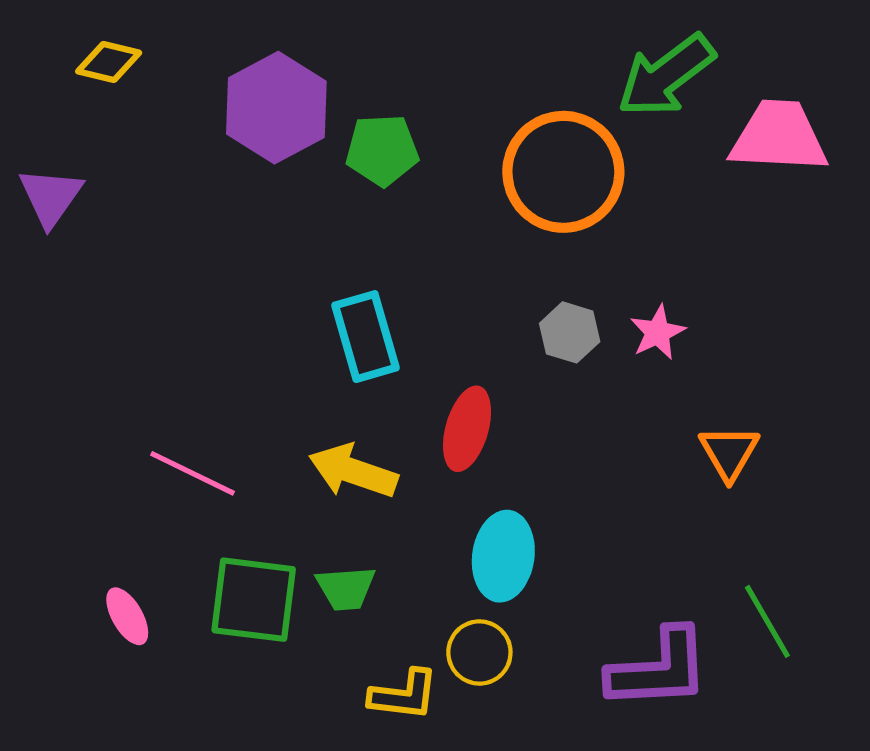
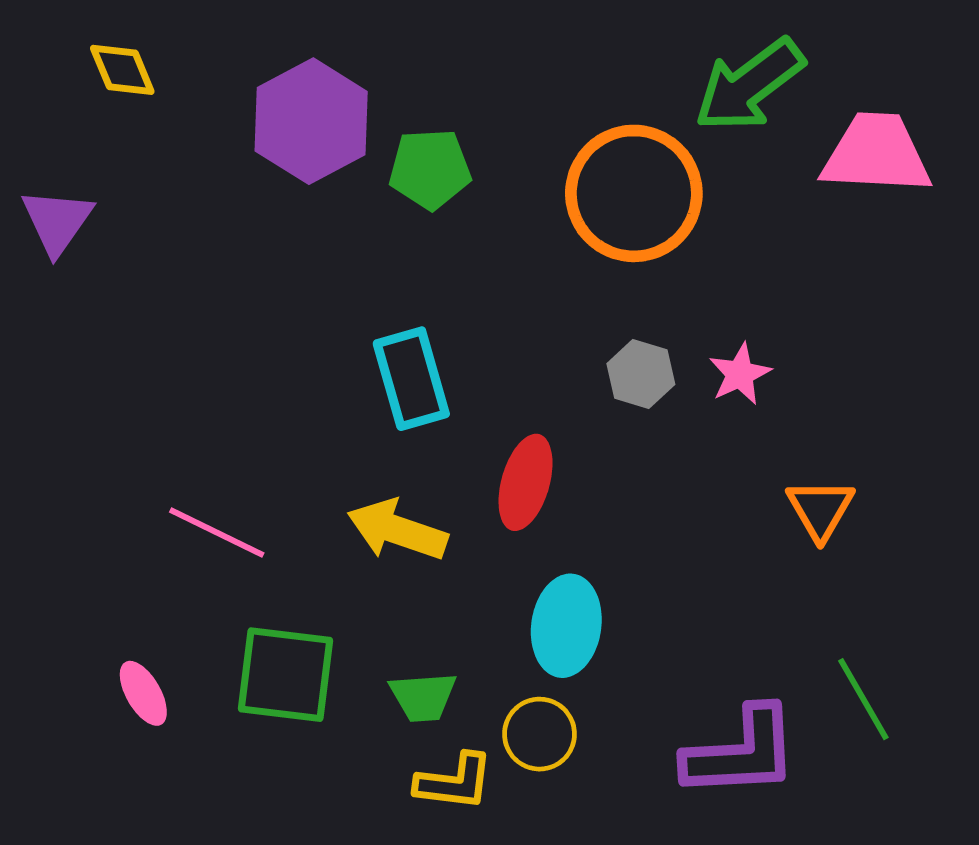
yellow diamond: (109, 62) -> (122, 70), turned 54
green trapezoid: (346, 588) -> (423, 697), moved

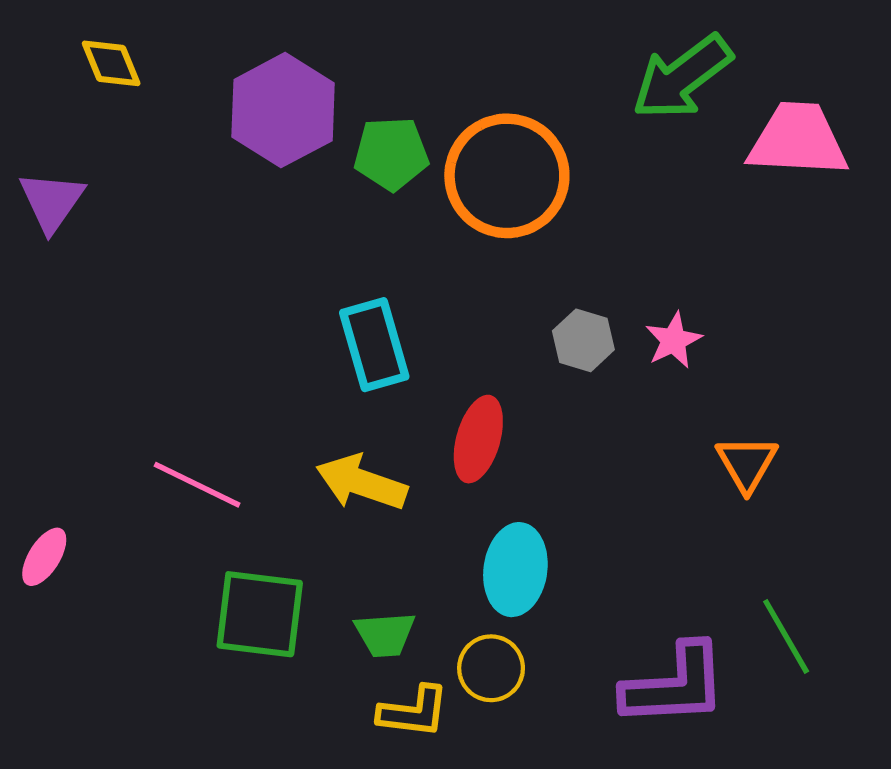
orange circle: (634, 193) -> (507, 176), moved
pink ellipse: (143, 693) -> (44, 557), moved, turned 62

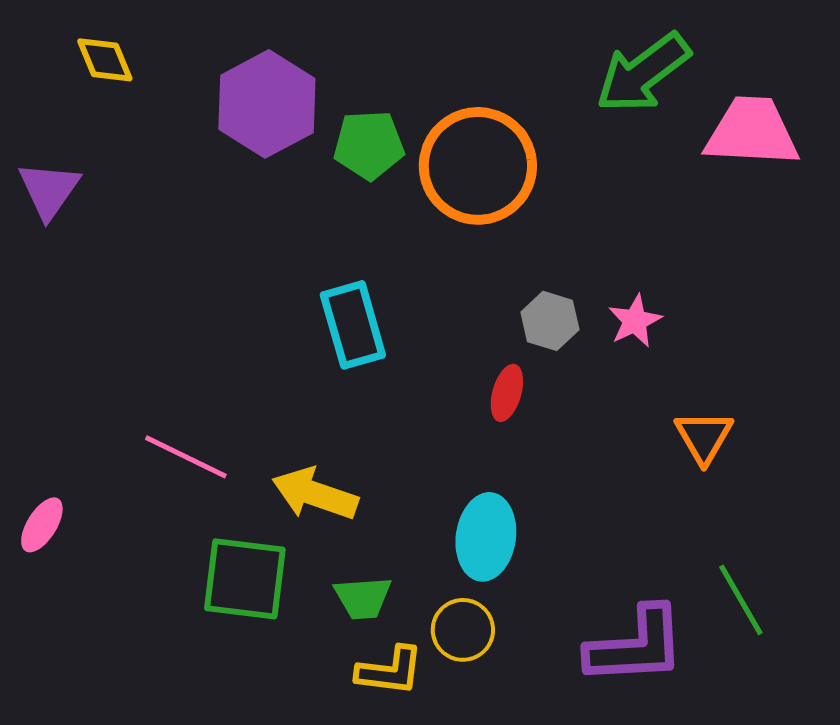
red ellipse: (478, 439) -> (507, 393), moved, size x0.7
yellow arrow: (362, 483) -> (315, 494), moved

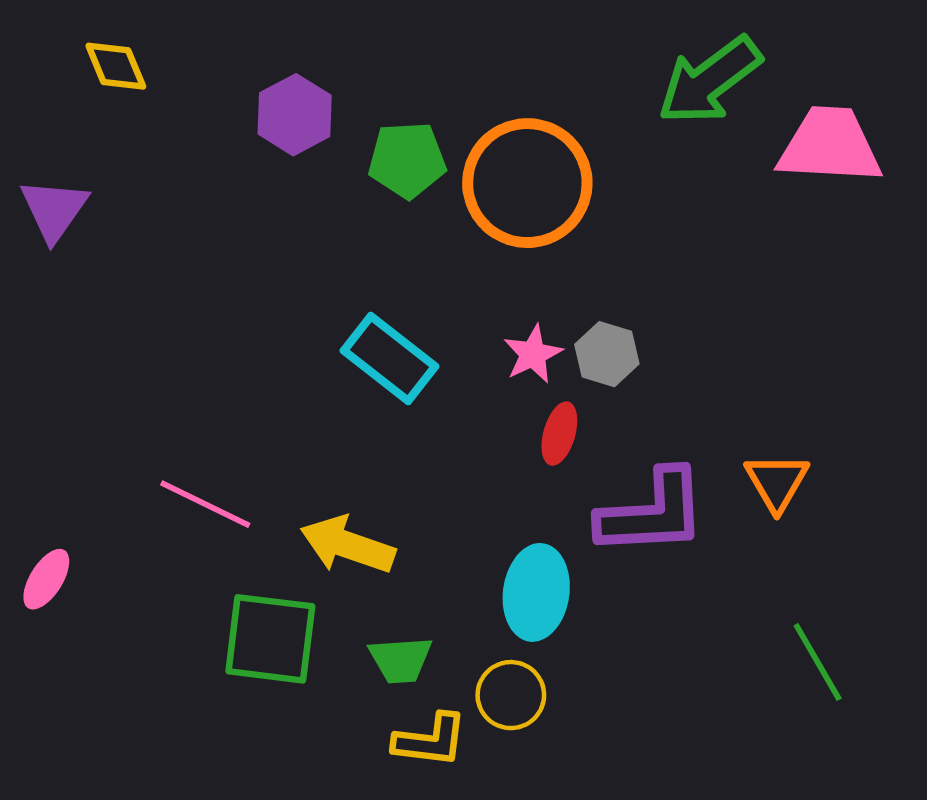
purple hexagon: (267, 104) -> (295, 115), size x0.7
pink star: (635, 321) -> (533, 354), moved
cyan rectangle: (353, 325) -> (389, 359), turned -36
purple L-shape: (636, 646) -> (652, 513), moved

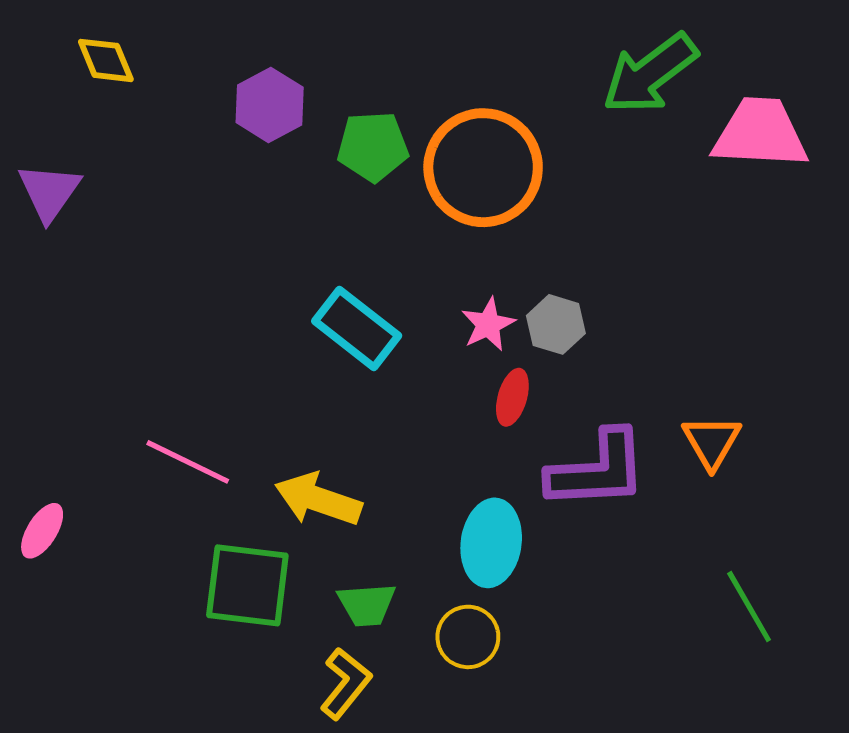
yellow L-shape: (430, 740) -> (346, 683), moved, turned -58

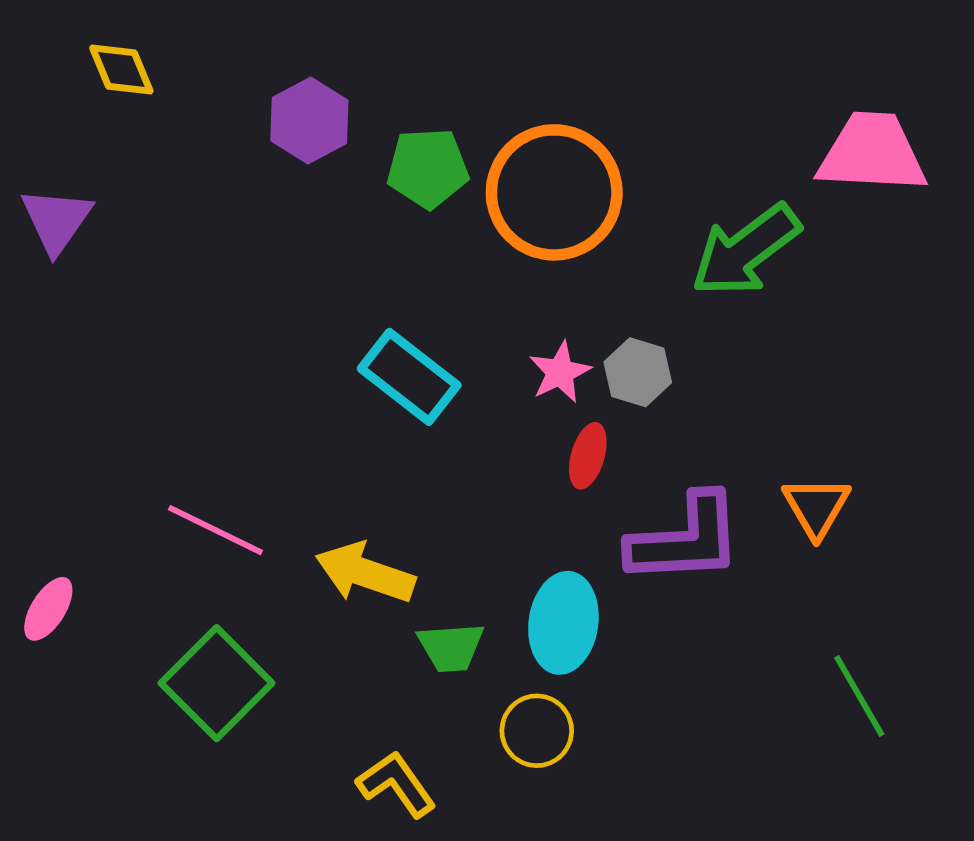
green arrow: (650, 74) -> (746, 250), moved
green square: (247, 585) -> (217, 683), moved, turned 38
green trapezoid: (367, 605) -> (451, 647), moved
yellow L-shape: (346, 683) -> (396, 784), turned -74

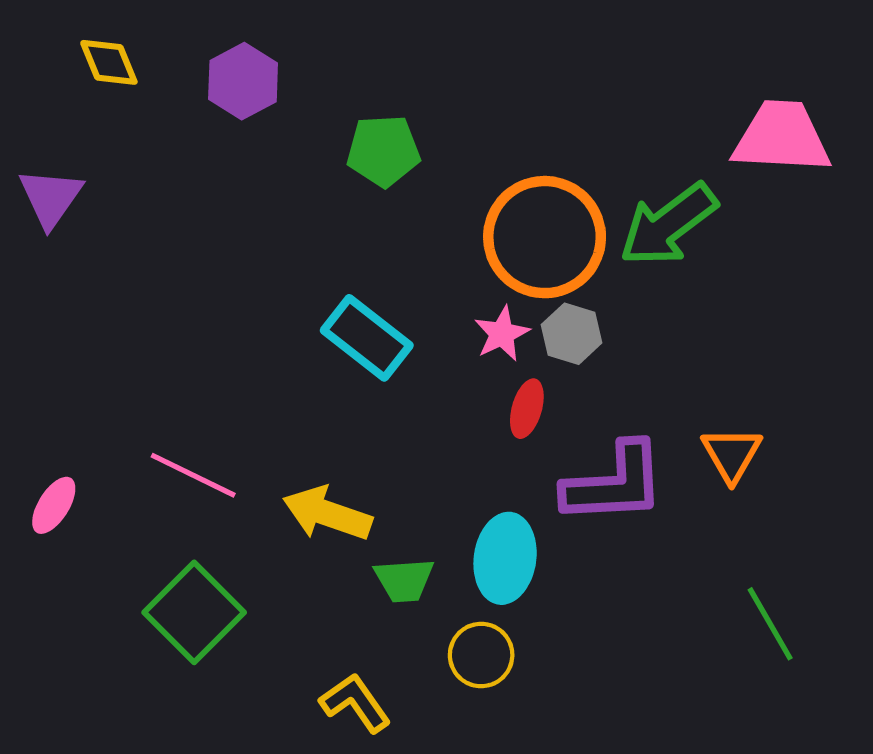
purple hexagon: (309, 120) -> (243, 81), moved
orange circle: (554, 192) -> (545, 237), moved
pink ellipse: (48, 609) -> (54, 505), moved

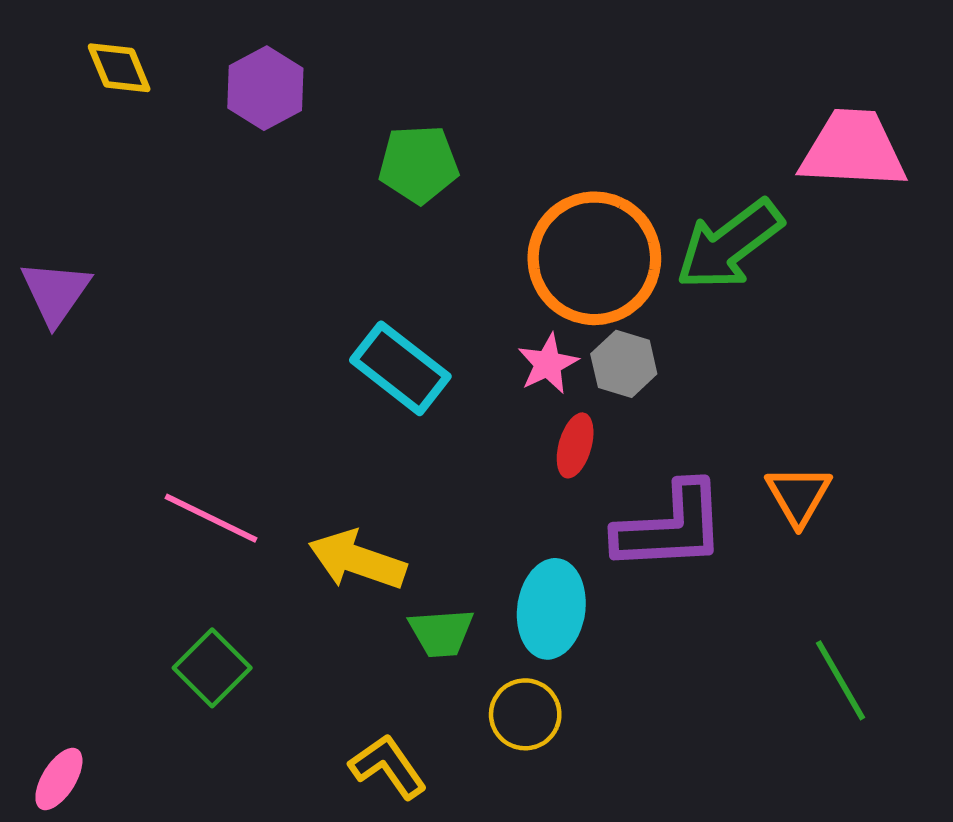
purple triangle: (51, 198) -> (56, 292), moved
pink ellipse: (54, 505) -> (59, 779), moved
green square: (194, 612) -> (212, 668), size x0.7

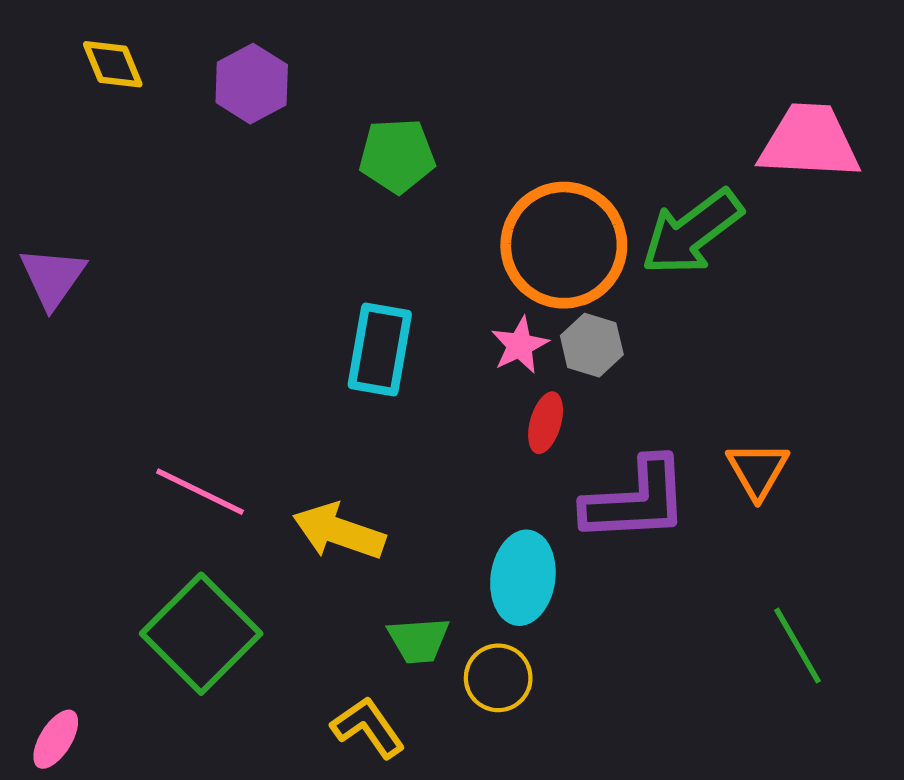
cyan rectangle: (400, 368) -> (380, 350), turned 62
green trapezoid: (441, 633) -> (419, 640), moved
green square: (212, 668) -> (201, 634), size x1.6

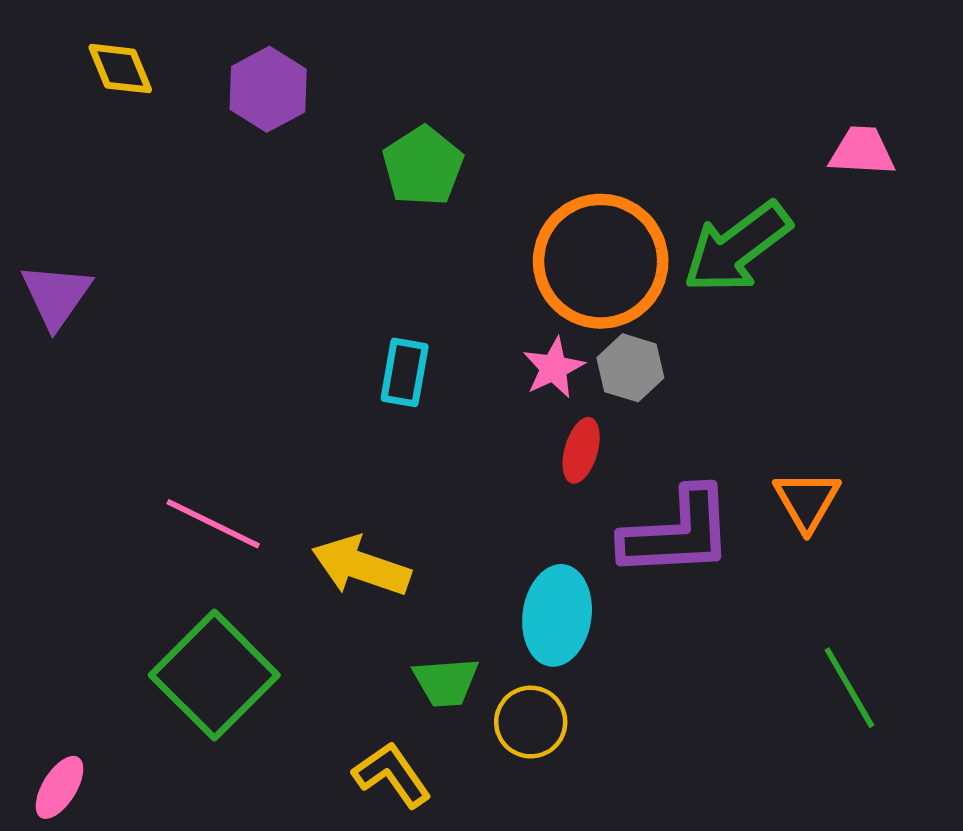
pink trapezoid: (809, 142) -> (862, 151), size x0.6
green pentagon: (397, 156) -> (423, 166), turned -30
cyan rectangle: (380, 350) -> (405, 372), size x0.7

